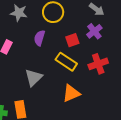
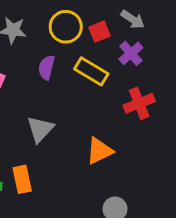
red square: (72, 40) -> (100, 32), moved
yellow rectangle: (66, 62) -> (91, 71), moved

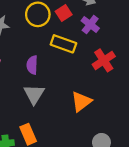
purple semicircle: (47, 68) -> (32, 65), moved

